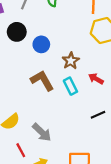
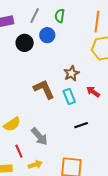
blue circle: (41, 44) -> (47, 35), moved
black line: (98, 115) -> (81, 125), moved

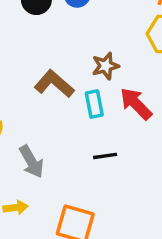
brown L-shape: (44, 89) -> (54, 84), turned -35
red arrow: (93, 92) -> (136, 104), size x1.5

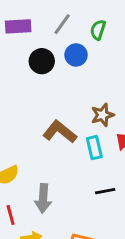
gray arrow: (32, 162) -> (43, 198), turned 36

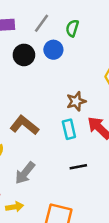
brown L-shape: (60, 132) -> (24, 125), moved
gray arrow: (43, 198) -> (25, 173), turned 35

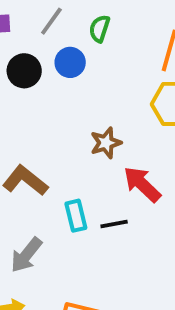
cyan rectangle: (69, 129) -> (76, 216), moved
black line: (78, 167) -> (114, 224), moved

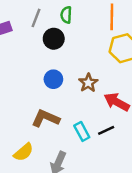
blue circle: (70, 62) -> (53, 79), moved
black circle: (24, 71) -> (54, 39), moved

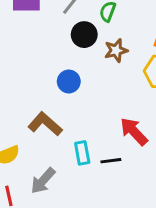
brown star: (88, 83) -> (116, 50), moved

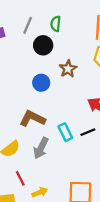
brown star: (116, 50) -> (68, 69), moved
gray arrow: (43, 181) -> (41, 148), moved

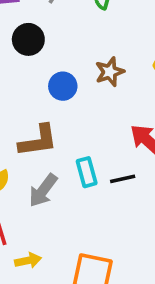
black circle: (43, 45) -> (28, 39), moved
brown L-shape: (32, 119) -> (38, 141), turned 135

